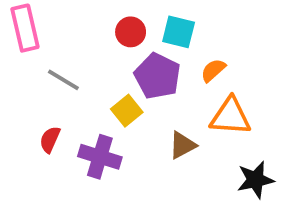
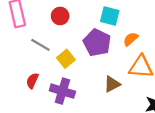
red circle: (131, 32) -> (60, 16), moved
yellow square: (127, 111) -> (66, 59), moved

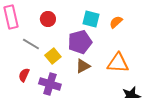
orange semicircle: (131, 39) -> (116, 22), moved
purple pentagon: (97, 43) -> (80, 42), turned 30
brown triangle: (112, 84) -> (83, 66), moved

